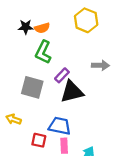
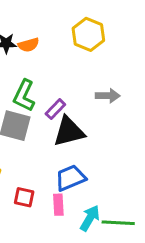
green L-shape: (43, 52) -> (24, 96), moved
blue trapezoid: (60, 126) -> (70, 178), moved, turned -35

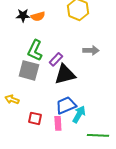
cyan arrow: (90, 218) -> (79, 114), moved

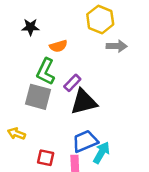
orange semicircle: (38, 16) -> (58, 46), moved
gray arrow: (91, 50) -> (117, 46), moved

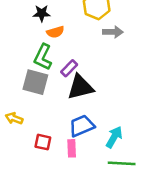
black star: (30, 27) -> (42, 13), moved
cyan arrow: (101, 153) -> (114, 137), moved

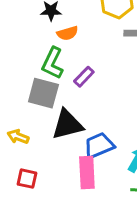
black triangle: (80, 87) -> (67, 125), moved
red square: (43, 142) -> (27, 179), moved
pink rectangle: (72, 148) -> (87, 173), size x1.5

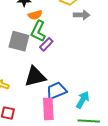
green L-shape: (52, 63) -> (38, 31), moved
gray square: (43, 93) -> (19, 41), moved

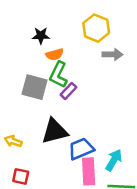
pink rectangle: (48, 109) -> (89, 171), moved

